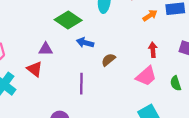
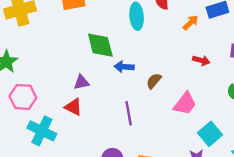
green diamond: (68, 20) -> (100, 45), turned 52
red arrow: (153, 50) -> (201, 60), turned 120
pink trapezoid: (146, 76) -> (185, 104), moved

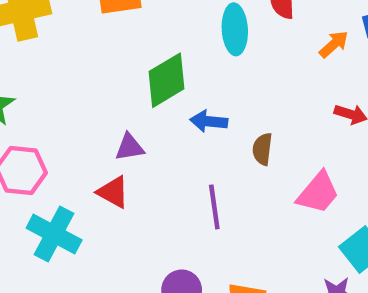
green diamond: (100, 45) -> (167, 80), turned 72
brown semicircle: (154, 81) -> (262, 149), turned -35

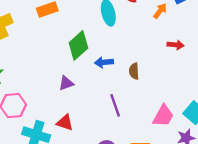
red triangle: (113, 192) -> (65, 123), moved
pink trapezoid: (318, 193) -> (163, 116), moved

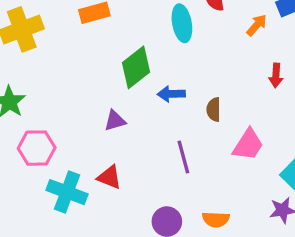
red arrow: (176, 45) -> (276, 75), turned 84
pink trapezoid: (163, 116) -> (248, 145), moved

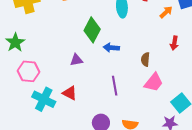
green diamond: (136, 67) -> (92, 30), turned -30
brown semicircle: (214, 110) -> (145, 59), moved

